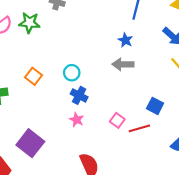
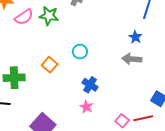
cyan circle: (72, 73) -> (80, 52), moved
pink square: (117, 120) -> (122, 121), moved

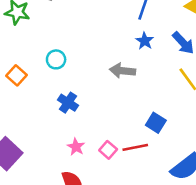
blue star: (135, 37) -> (145, 41), moved
pink star: (86, 107) -> (76, 147), moved

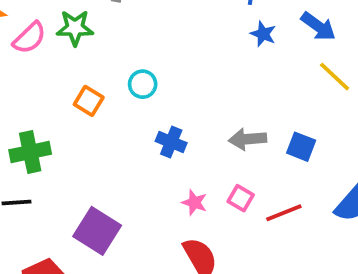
gray arrow: (122, 71) -> (248, 139), moved
orange square: (17, 75) -> (89, 101), moved
red line: (135, 147) -> (284, 213), moved

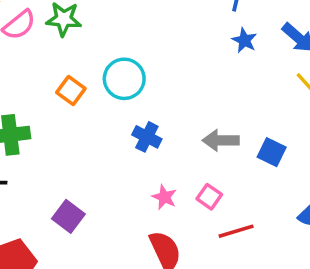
cyan circle: (143, 84) -> (124, 79), size x1.5
red line: (284, 213) -> (236, 231), moved
purple square: (97, 231) -> (68, 216), size x0.7

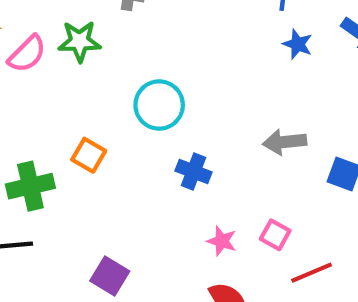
orange square: (71, 90) -> (89, 155), moved
gray arrow: (221, 140) -> (285, 142), moved

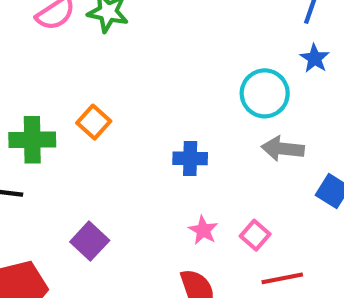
cyan circle: (159, 105) -> (265, 93), moved
blue cross: (193, 171) -> (190, 158), turned -32

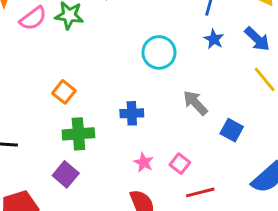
cyan circle: (265, 93) -> (159, 52), moved
green cross: (32, 140) -> (78, 134), moved
gray arrow: (283, 149) -> (195, 103), turned 44

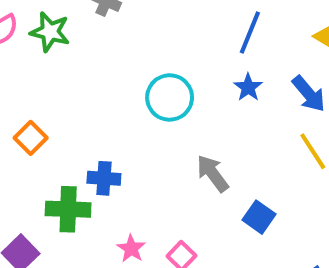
blue cross: (132, 113) -> (104, 178), moved
green cross: (78, 134) -> (68, 209), moved

